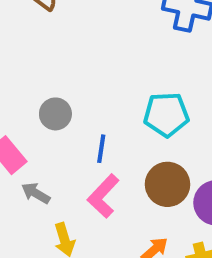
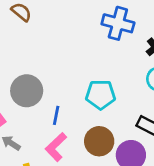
gray circle: (55, 114) -> (27, 91), size x1.5

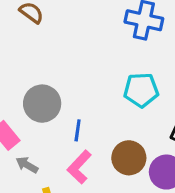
cyan pentagon: (101, 95) -> (141, 90), moved

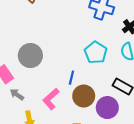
cyan pentagon: (141, 90) -> (96, 53), turned 30
blue line: (78, 130) -> (71, 78), moved

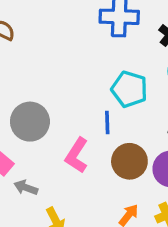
blue line: (71, 78) -> (107, 122), moved
pink L-shape: (51, 99) -> (77, 155), moved

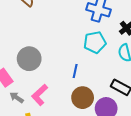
cyan pentagon: (129, 89) -> (95, 42), moved, turned 30
pink L-shape: (77, 155) -> (40, 95), moved

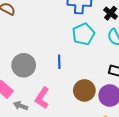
blue line: (75, 71) -> (59, 62), moved

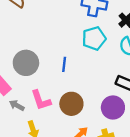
brown circle: (84, 90) -> (71, 104), moved
pink L-shape: (42, 98) -> (41, 100), turned -60

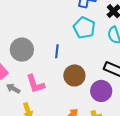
cyan pentagon: (94, 38) -> (84, 28), turned -30
brown circle: (71, 104) -> (74, 75), moved

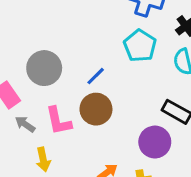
blue line: (57, 51) -> (96, 76), turned 32
brown circle: (74, 75) -> (96, 109), moved

